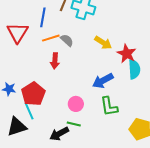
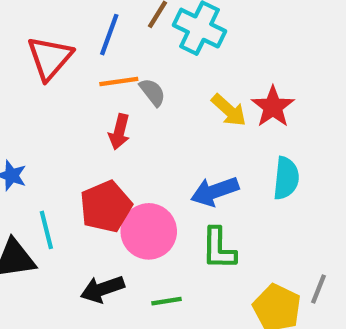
red star: (127, 54) -> (273, 107), moved
red pentagon: (33, 94) -> (106, 207), moved
pink circle: (76, 104) -> (149, 231), size x1.6
green line: (74, 124) -> (166, 301), moved, turned -32

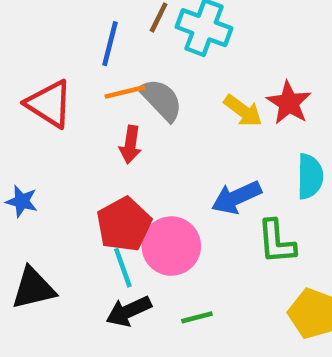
red triangle: (50, 58) -> (49, 104), moved, turned -33
gray semicircle: (152, 92) -> (161, 100), size x1.5
cyan line: (46, 230) -> (123, 268), moved
green L-shape: (219, 249) -> (276, 242), moved

